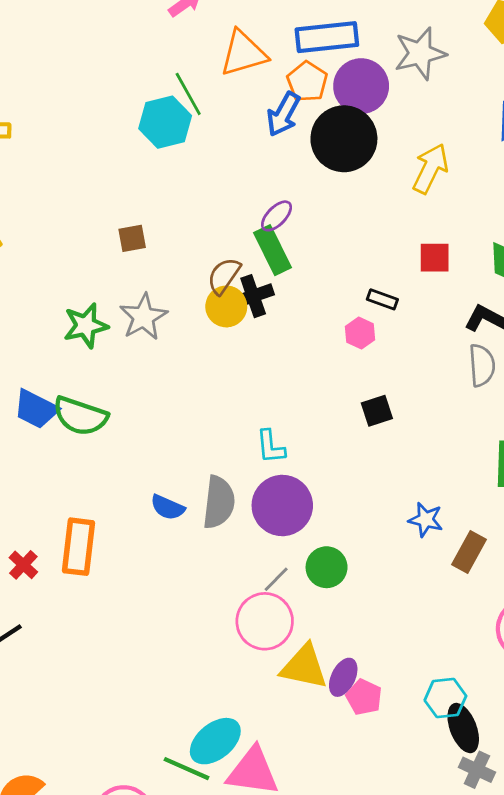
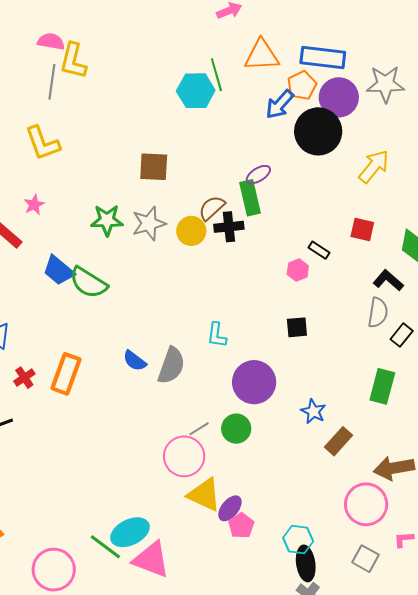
brown square: (132, 238) -> (154, 167), size x1.5
yellow circle: (226, 306) -> (191, 231), moved
purple circle: (282, 505) -> (254, 382), moved

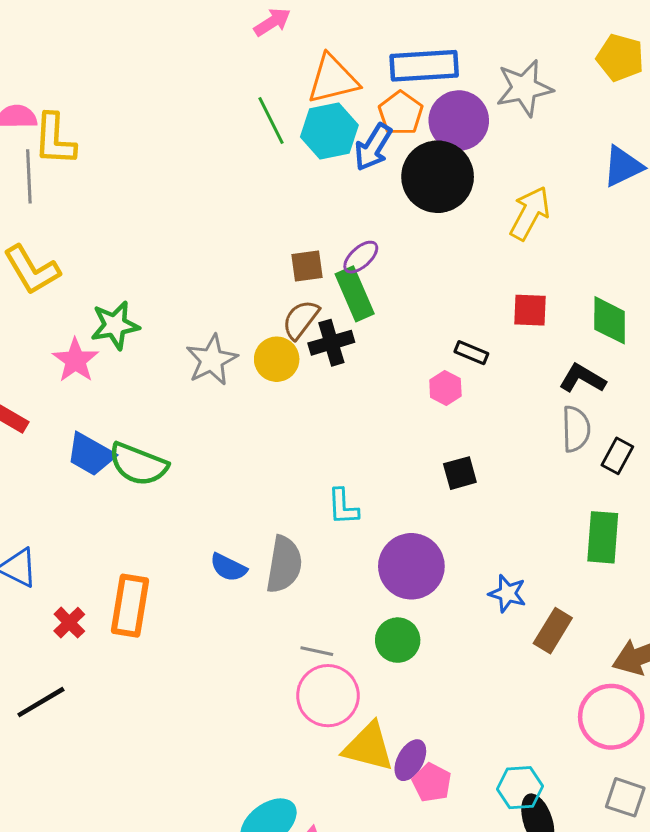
cyan hexagon: (196, 91) -> (329, 131), moved
brown square: (154, 167) -> (307, 266), moved, size x0.7
pink star: (34, 205) -> (75, 360), moved, size x1.4
green star: (107, 220) -> (115, 325), moved
gray line: (199, 429) -> (317, 651), moved, turned 55

